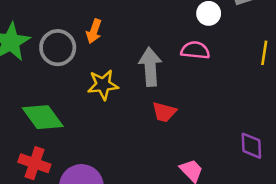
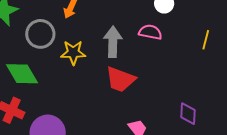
gray circle: (58, 48) -> (40, 34), moved
red trapezoid: (164, 112) -> (120, 79), size x1.5

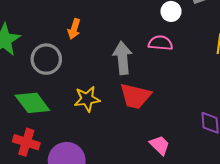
yellow star: (73, 53) -> (87, 99), moved

